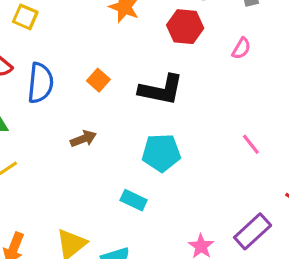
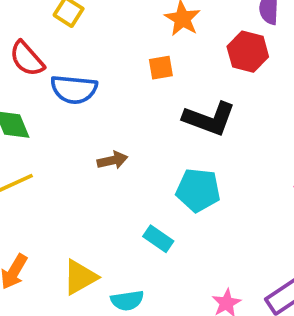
orange square: (98, 80) -> (161, 68), moved, turned 30
blue semicircle: (40, 83) -> (74, 89), turned 81

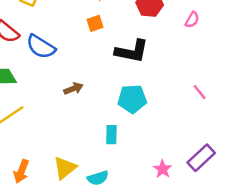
blue semicircle: (74, 89) -> (41, 47), turned 36
cyan rectangle: (158, 239) -> (111, 135), turned 66

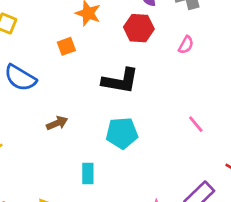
orange square: (95, 23) -> (66, 46), moved
cyan rectangle: (111, 135) -> (88, 173), moved

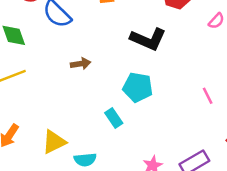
cyan rectangle: (88, 173) -> (114, 118), moved, turned -48

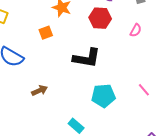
cyan pentagon: (138, 87) -> (103, 96), moved

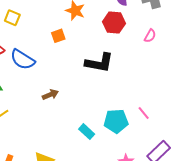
pink line: (144, 90) -> (144, 113), moved
cyan pentagon: (103, 96) -> (116, 121), moved

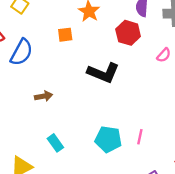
blue semicircle: (23, 60) -> (21, 52), turned -105
pink line: (144, 113) -> (140, 137), turned 40
cyan rectangle: (87, 132) -> (55, 143), moved

